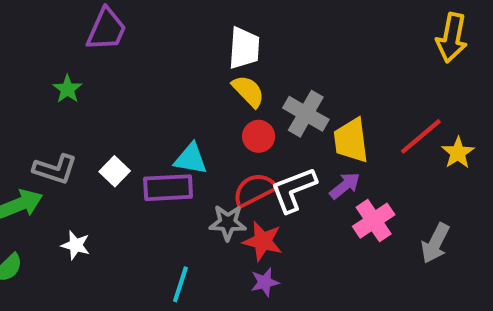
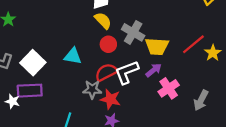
yellow trapezoid: (351, 140) -> (157, 46), turned -80
white square: (115, 171) -> (33, 63), size x1.6
purple rectangle: (168, 188) -> (30, 91), moved

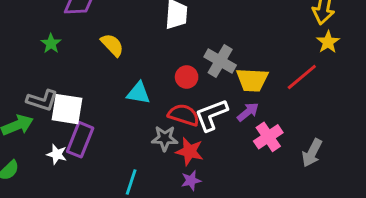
yellow semicircle: (103, 21) -> (112, 45), moved
yellow star: (213, 53) -> (328, 42), moved
white square: (33, 63) -> (67, 109), moved, turned -35
red semicircle: (106, 72) -> (184, 115), turned 45
purple rectangle: (30, 91) -> (80, 140), turned -65

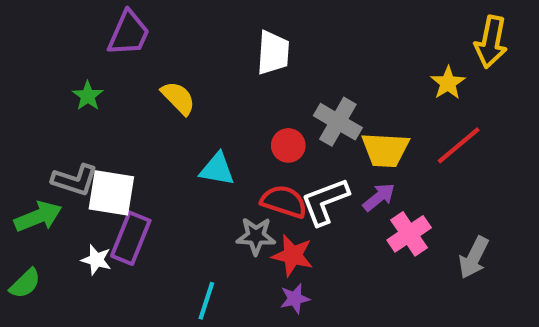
yellow star: (328, 42) -> (448, 83), moved

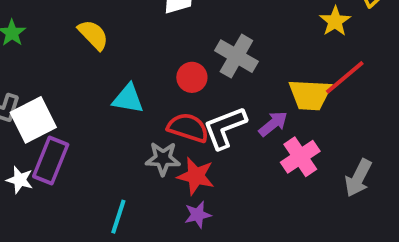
yellow trapezoid: (385, 150) -> (310, 95), moved
white square: (111, 193) -> (33, 120), turned -36

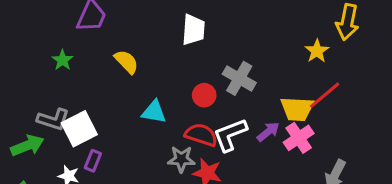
pink cross: (300, 157) -> (299, 138), moved
purple rectangle: (51, 161) -> (93, 161), size x0.6

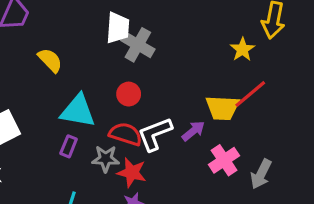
gray cross: (239, 78) -> (138, 45), moved
cyan triangle: (154, 112) -> (78, 111), size x1.4
pink cross: (299, 138) -> (224, 160), moved
purple rectangle: (93, 161) -> (69, 146), moved

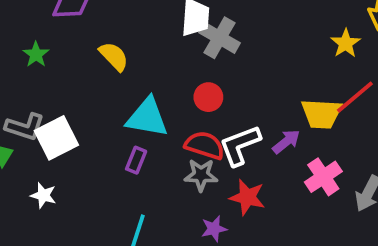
gray star: (106, 159) -> (201, 175), moved
red star: (132, 173) -> (247, 197), moved

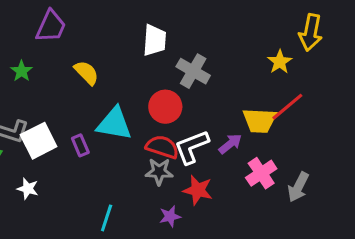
gray cross: (220, 38) -> (193, 71), moved
red circle: (208, 97) -> (165, 107), size x1.4
purple rectangle: (136, 160) -> (80, 145), moved, turned -45

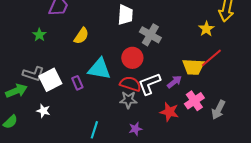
yellow semicircle: (86, 73) -> (81, 36), turned 78
red star: (198, 190) -> (169, 112), moved

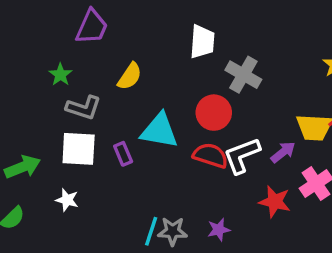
gray L-shape: (33, 74) -> (84, 108), moved
white square: (50, 80) -> (79, 149), turned 30
gray star: (128, 100) -> (173, 231), moved

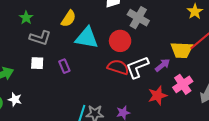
cyan triangle: (159, 131) -> (87, 38), moved
white square: (79, 149) -> (37, 63), size x0.6
white star: (67, 200) -> (15, 100), moved
red star: (275, 202) -> (157, 95), turned -30

